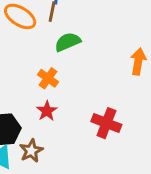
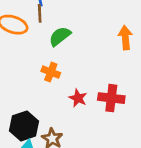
red star: (47, 111) -> (78, 98), moved

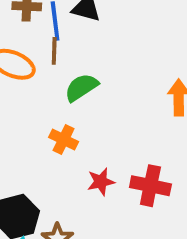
red star: (78, 98) -> (101, 182), turned 30

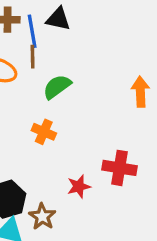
red star: (101, 182) -> (79, 186), moved

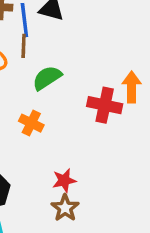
red cross: (120, 168) -> (105, 105), moved
brown star: (42, 217) -> (65, 208), moved

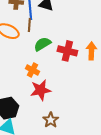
red cross: (105, 105) -> (67, 51), moved
red star: (64, 180) -> (41, 90), moved, size x1.5

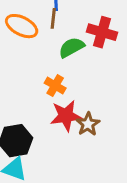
red cross: (67, 51) -> (102, 32), moved
brown star: (51, 120) -> (88, 124), moved

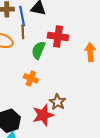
green semicircle: (72, 47) -> (38, 50), turned -30
red star: (66, 116) -> (43, 115), moved

